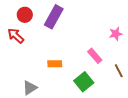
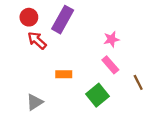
pink star: (116, 34) -> (111, 39), moved
red arrow: (16, 36) -> (37, 40), moved

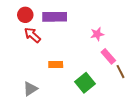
purple rectangle: (63, 20) -> (55, 17), turned 60
pink rectangle: (110, 65) -> (108, 56), moved

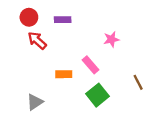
purple rectangle: (55, 17) -> (63, 20), size x0.6
pink rectangle: (108, 56) -> (90, 65), moved

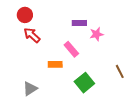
purple rectangle: (63, 20) -> (79, 23), moved
pink rectangle: (90, 65) -> (71, 49), moved

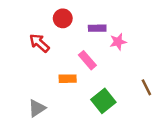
red circle: (25, 15) -> (63, 18), moved

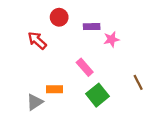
pink rectangle: (87, 60) -> (85, 67), moved
orange rectangle: (68, 79) -> (54, 89), moved

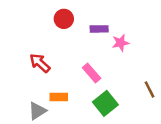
red arrow: (37, 40) -> (40, 63), moved

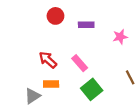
pink star: (121, 43) -> (120, 37), moved
red arrow: (40, 63) -> (48, 60), moved

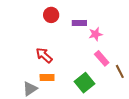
pink star: (120, 37) -> (96, 34), moved
pink rectangle: (80, 63) -> (102, 58), moved

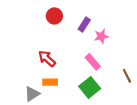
purple rectangle: (79, 23) -> (84, 25), turned -56
pink rectangle: (102, 58) -> (93, 62), moved

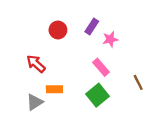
red circle: (54, 16) -> (58, 30), moved
red arrow: (47, 59) -> (36, 64), moved

